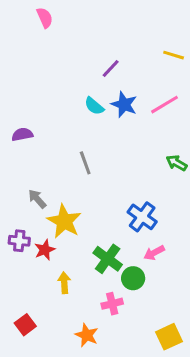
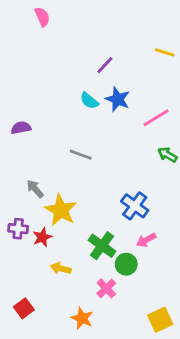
pink line: (165, 105) -> (156, 118), moved
gray line: (85, 163) -> (81, 155), turned -50
yellow arrow: (64, 283) -> (61, 268), turned -72
pink cross: (112, 304) -> (106, 288), turned -30

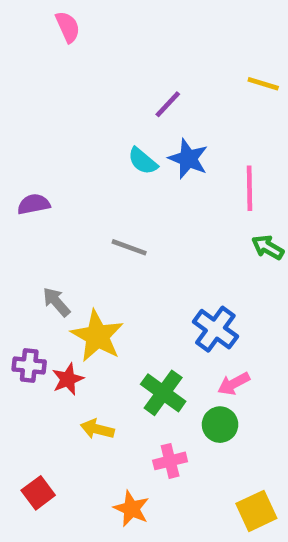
pink line: (156, 118) -> (250, 188), turned -60
green circle: (126, 264) -> (220, 425), moved
pink cross: (106, 288) -> (170, 461), turned 30

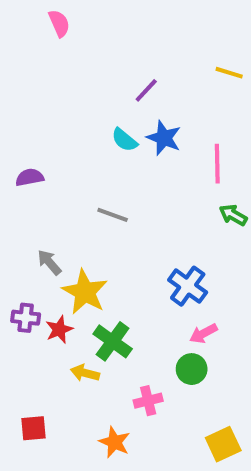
green cross: (163, 393) -> (113, 341), moved
red square: (38, 493) -> (34, 428), turned 32

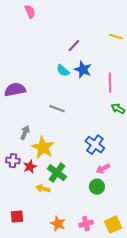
purple semicircle: (30, 177) -> (15, 90), size x1.5
gray arrow: (49, 262) -> (25, 133), turned 64
pink cross: (148, 401) -> (86, 224), moved

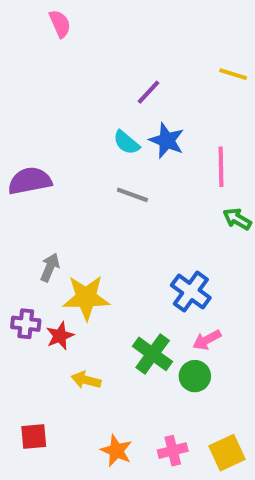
gray line: (57, 109) -> (132, 195), moved
yellow star: (43, 148) -> (86, 298), turned -30
green cross: (57, 173) -> (153, 354), moved

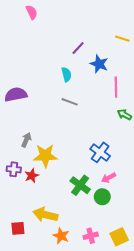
blue star: (167, 141) -> (99, 64), moved
cyan semicircle: (126, 143) -> (66, 74), turned -144
yellow arrow: (86, 380) -> (45, 215), moved, size x1.6

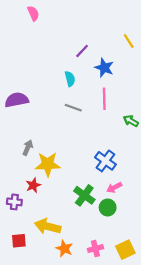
yellow line: (122, 39) -> (129, 41), turned 40
pink line: (116, 87) -> (104, 99), moved
purple cross: (14, 169) -> (14, 202), moved

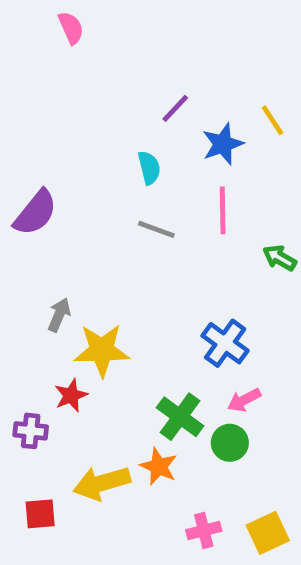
yellow line: (129, 41) -> (272, 120), moved
blue star: (104, 68) -> (223, 144), turned 30
purple semicircle: (17, 100) -> (35, 213), turned 140
yellow arrow: (48, 226) -> (102, 483), turned -30
orange star: (64, 249) -> (159, 466), moved

